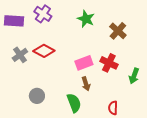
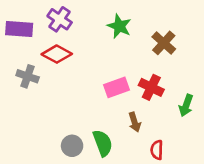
red diamond: (44, 51) -> (57, 54), moved
gray cross: (20, 55) -> (28, 76), turned -35
brown arrow: (86, 84) -> (135, 122), moved
gray circle: (37, 96) -> (72, 146), moved

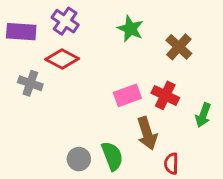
brown arrow: (135, 122) -> (147, 133), size x1.5

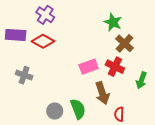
green star: (130, 29) -> (113, 22), moved
purple rectangle: (21, 32) -> (16, 35), moved
brown cross: (179, 47) -> (124, 43), moved
gray cross: (30, 83) -> (24, 75), moved

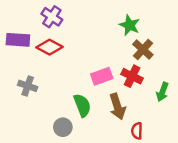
green semicircle: (78, 109) -> (82, 105), moved

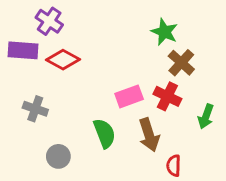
purple cross: (52, 17) -> (49, 21), moved
gray circle: (63, 127) -> (58, 156), moved

